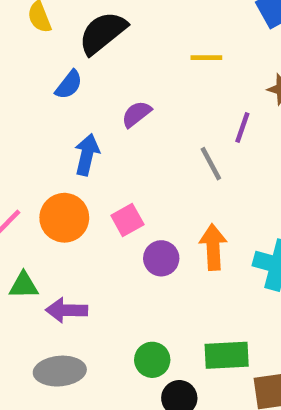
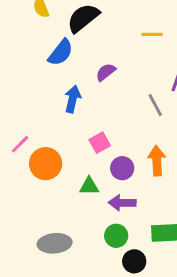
blue semicircle: (69, 85) -> (61, 53), size x1.4
orange circle: (64, 218) -> (46, 164), moved
green triangle: (24, 285) -> (89, 186), moved
purple arrow: (67, 310) -> (122, 203), moved

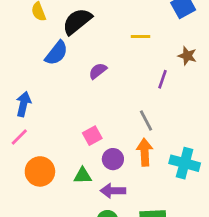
blue arrow: (73, 99) -> (23, 104), moved
gray line: (155, 105) -> (146, 121), moved
orange circle: (46, 164) -> (40, 171), moved

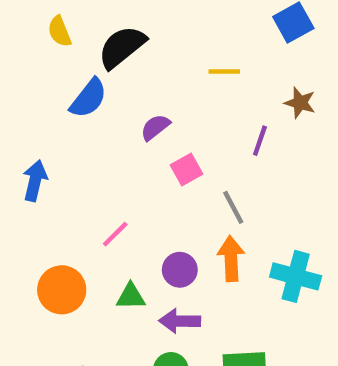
pink square: (92, 136) -> (186, 170), moved
pink line: (19, 137) -> (115, 234), moved

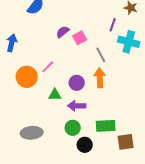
purple semicircle: (155, 127) -> (63, 32), moved
cyan cross: (296, 276) -> (129, 42), moved
orange circle: (62, 290) -> (27, 77), moved

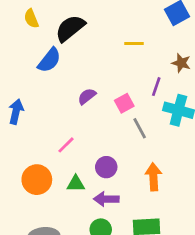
pink square: (80, 38) -> (124, 103), moved
orange circle: (27, 77) -> (37, 180), moved
orange arrow: (100, 78) -> (153, 177), moved

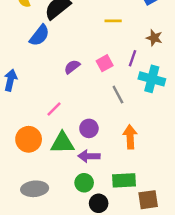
pink square: (124, 103) -> (105, 63), moved
green triangle: (76, 184) -> (62, 143), size x1.5

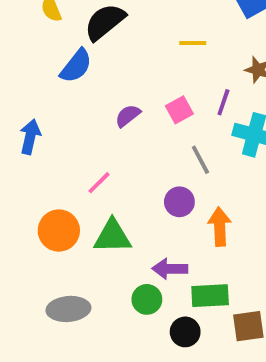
purple circle: (89, 128) -> (179, 202), moved
purple arrow: (89, 156) -> (170, 269), moved
black circle: (99, 203) -> (185, 332), moved

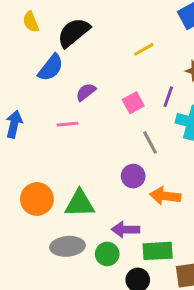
yellow line: (193, 43) -> (144, 49), turned -30
purple semicircle: (128, 116) -> (86, 92), moved
pink line: (99, 183) -> (67, 124), moved, turned 40
orange arrow: (220, 227) -> (165, 196), turned -80
gray ellipse: (68, 309) -> (67, 246), moved

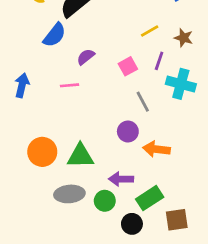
yellow line: (144, 49) -> (150, 31), moved
green rectangle: (158, 251) -> (150, 198), turned -30

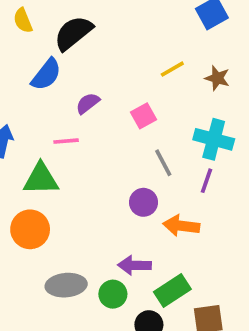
purple line: (159, 61) -> (207, 181), moved
green triangle: (80, 156) -> (41, 179), moved

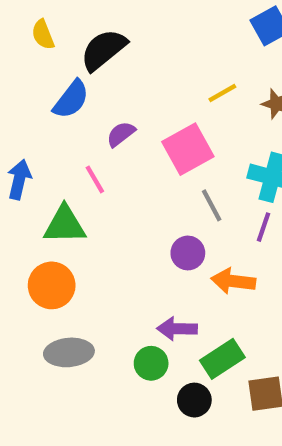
pink square: (143, 116) -> (188, 149), size x1.6
pink line: (66, 141) -> (95, 179), turned 65
gray ellipse: (66, 285) -> (69, 352), moved

